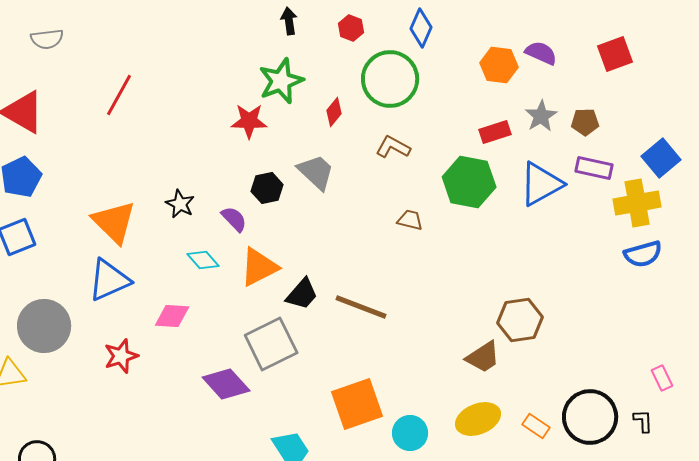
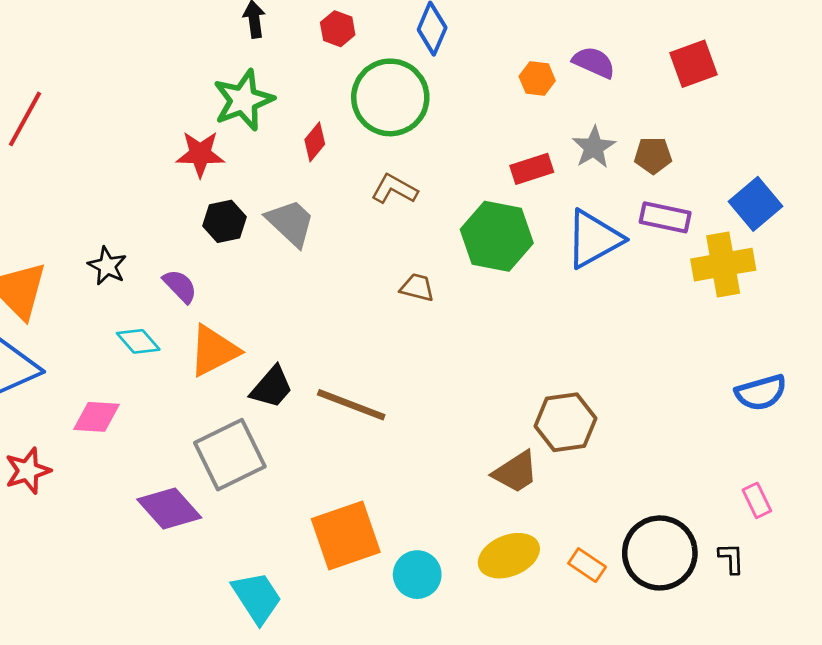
orange hexagon: (499, 65) -> (537, 79), size x0.7
black hexagon: (267, 188) -> (224, 221), moved
blue semicircle: (643, 254) -> (761, 393), moved

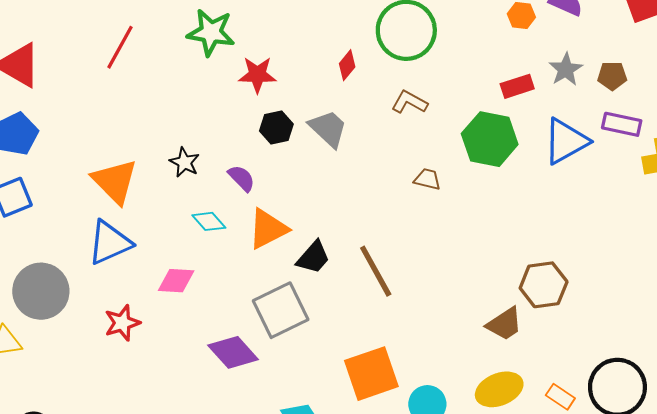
green star: (243, 100) -> (211, 32), moved, turned 30
brown line: (351, 405) -> (376, 271), turned 40

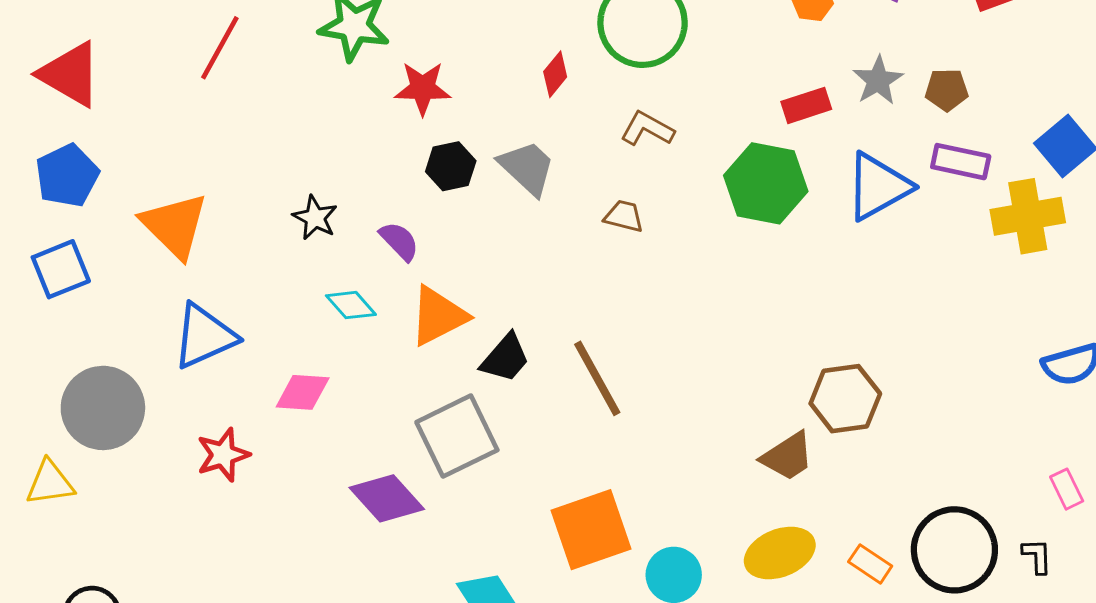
brown trapezoid: (427, 179) -> (624, 216), moved
orange triangle: (115, 181) -> (175, 226), moved

